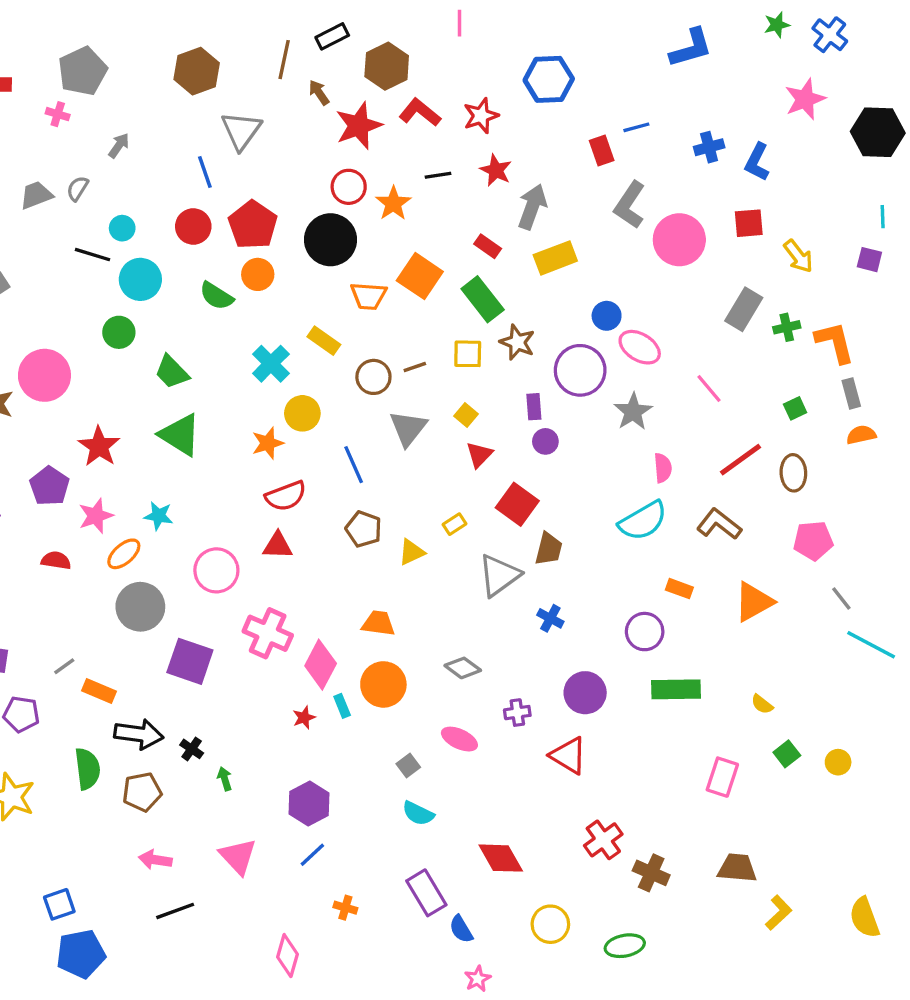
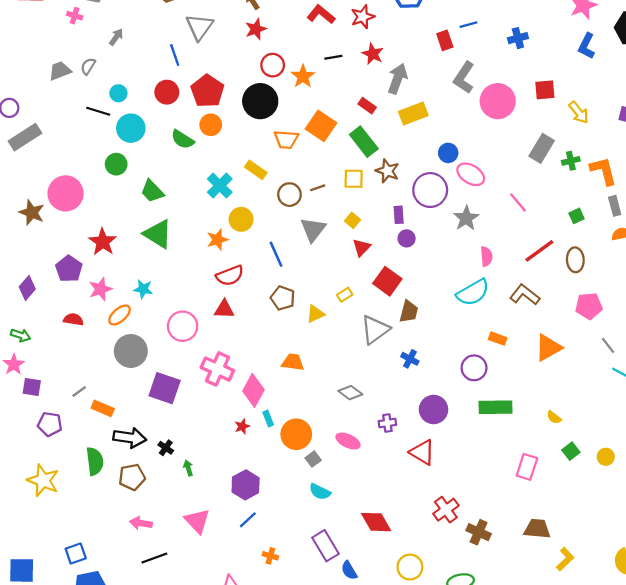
red star: (359, 126) -> (256, 29), moved, size x0.7
blue L-shape: (757, 162) -> (587, 46), moved
orange circle: (383, 684) -> (296, 434), moved

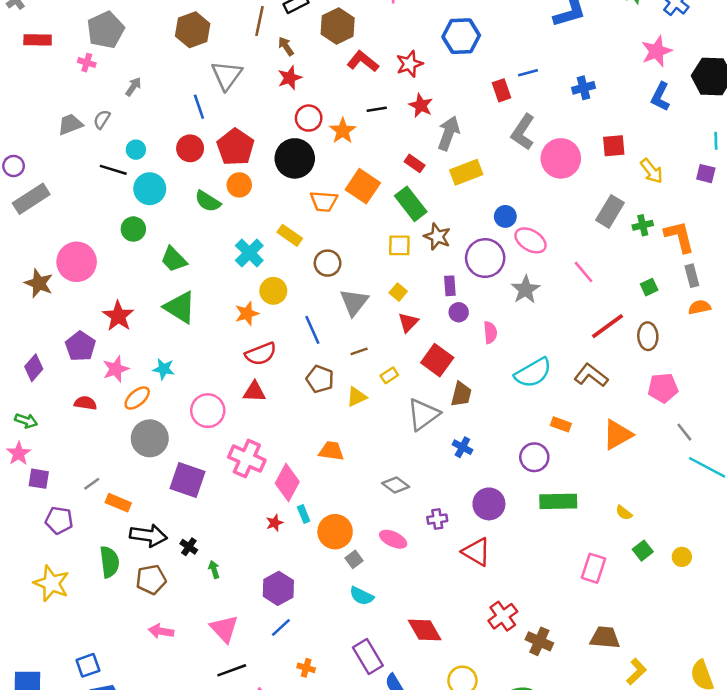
brown line: (318, 188) -> (359, 351), moved
pink semicircle: (486, 256) -> (490, 332), moved
black line: (154, 558) -> (232, 670), moved

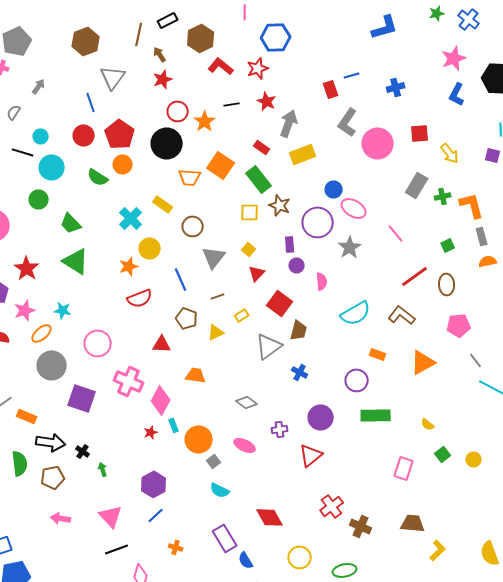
blue hexagon: (461, 36) -> (276, 37), moved
red triangle: (254, 392) -> (162, 344), moved
red triangle: (476, 552) -> (311, 455), turned 50

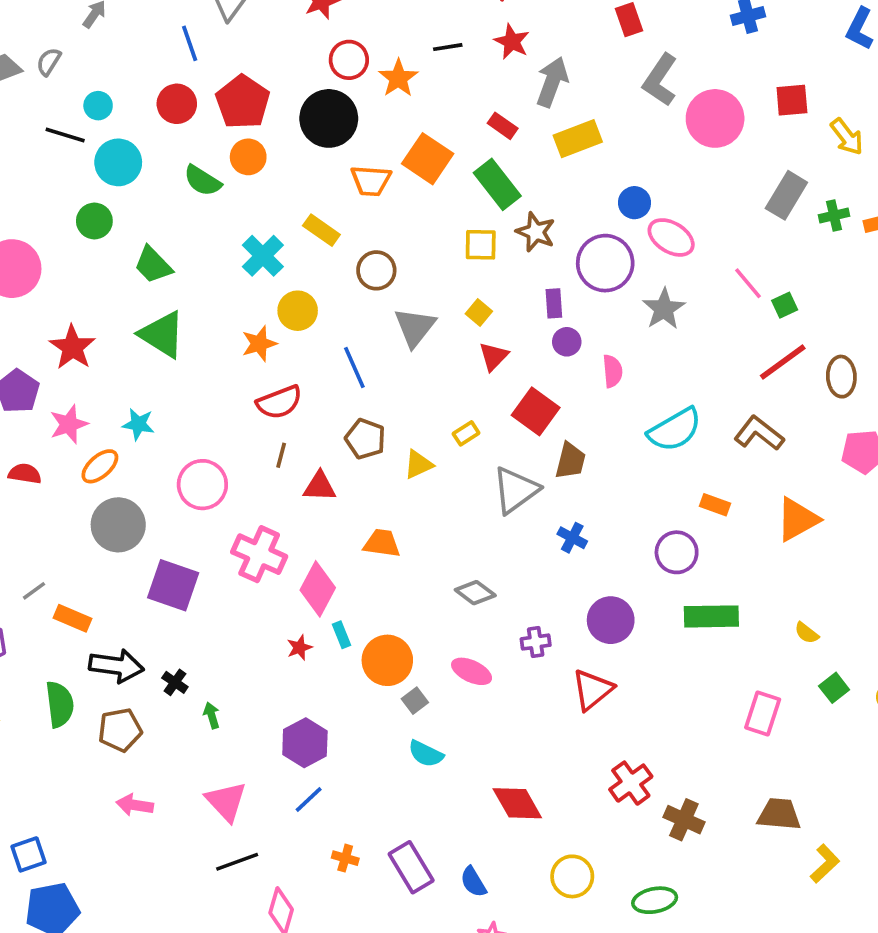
green square: (448, 245) -> (785, 305), moved
brown line: (218, 296) -> (281, 455), moved, turned -56
purple rectangle: (225, 538) -> (411, 867), moved

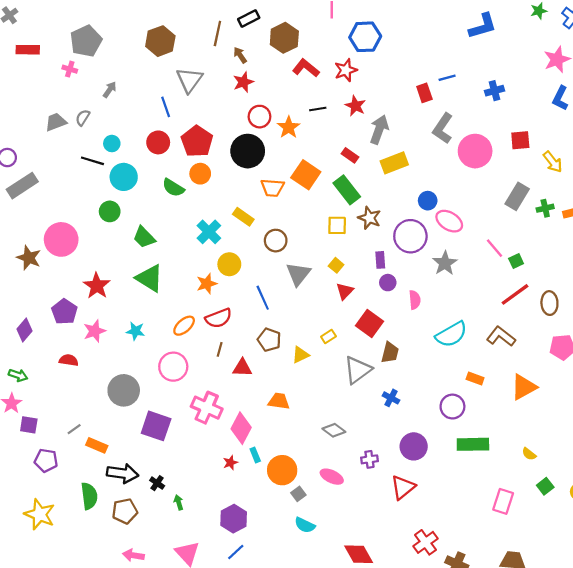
orange ellipse: (100, 466) -> (184, 326), moved

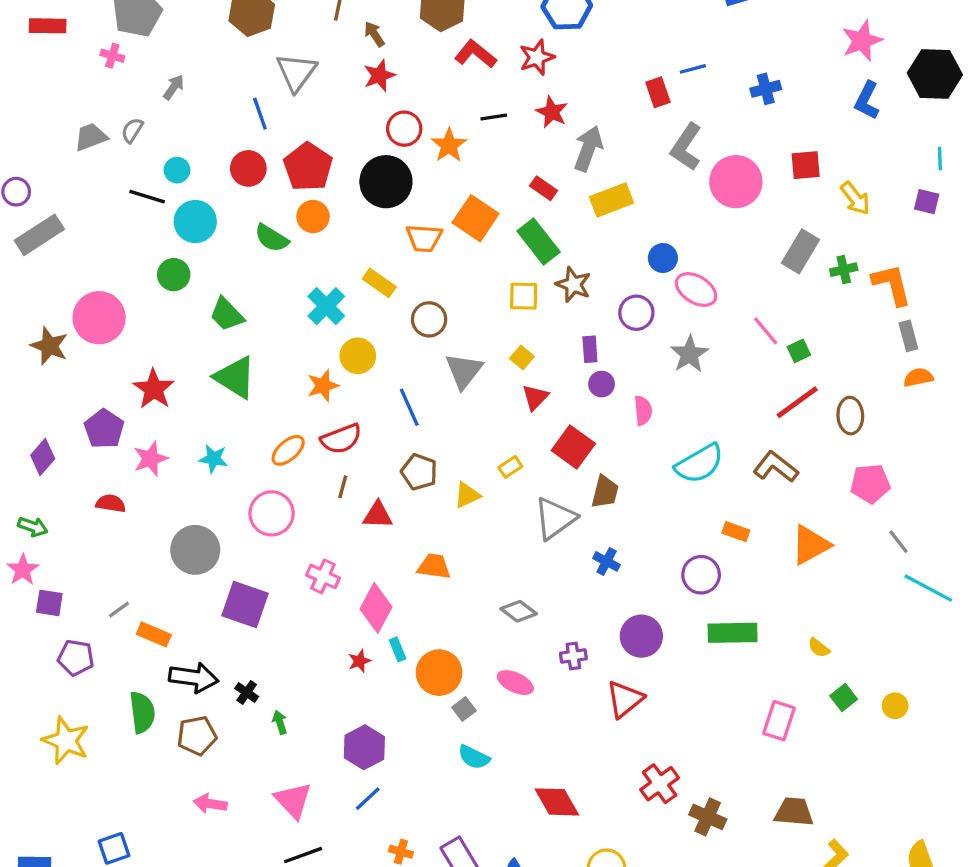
purple circle: (410, 236) -> (636, 313), size x0.7
pink cross: (207, 408) -> (323, 576), size x0.7

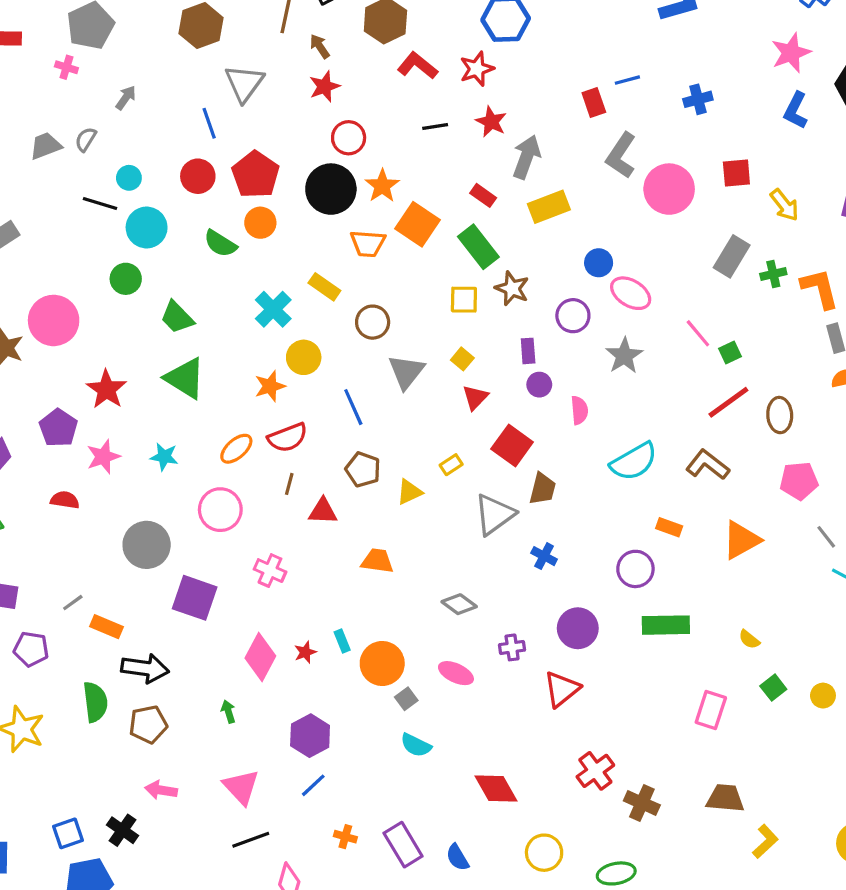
orange star: (449, 145) -> (382, 186), moved
pink diamond: (376, 608) -> (260, 657), moved
black cross: (247, 692) -> (123, 830), moved, size x1.4

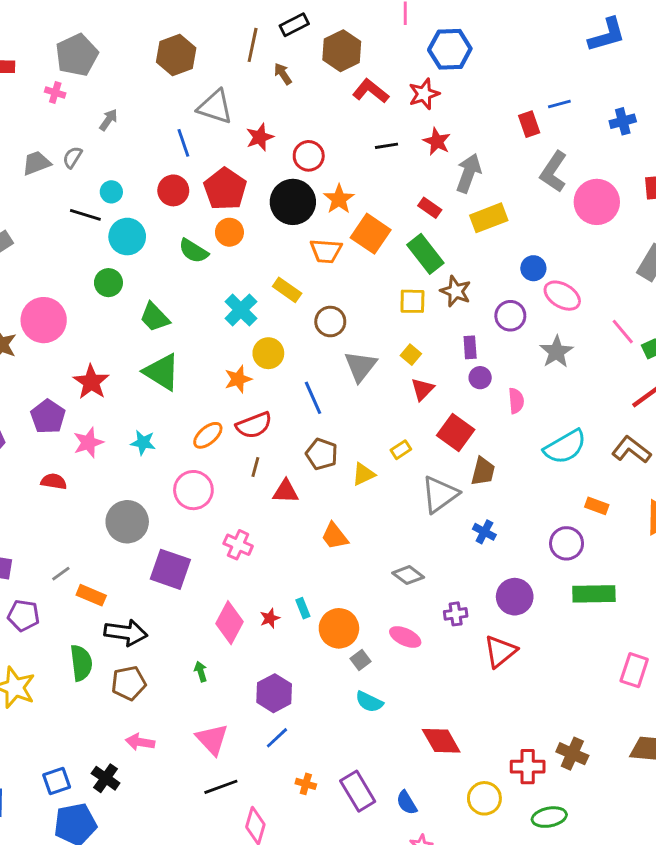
gray triangle: (244, 83) -> (215, 107), turned -48
red star: (324, 86) -> (260, 137), moved
orange trapezoid: (377, 561) -> (335, 536), turned -136
red cross: (595, 771) -> (528, 767), moved, turned 36

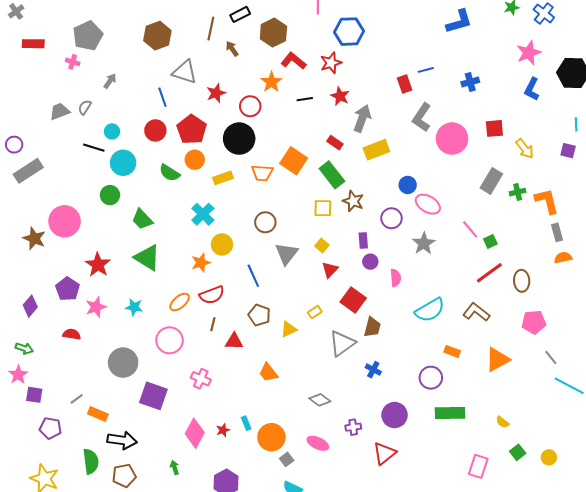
orange star: (339, 199) -> (271, 82), moved
yellow rectangle: (287, 290) -> (223, 178), moved, turned -54

